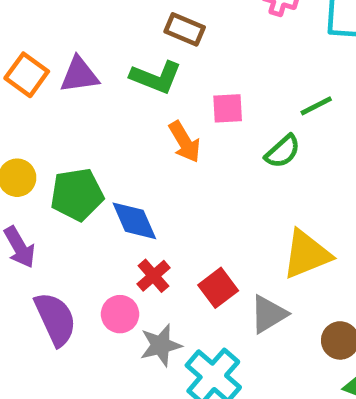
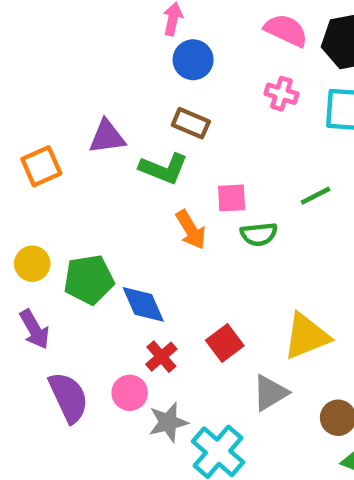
orange square: (27, 75) -> (41, 166), turned 30
purple triangle: (79, 75) -> (107, 137), moved
green semicircle: (283, 151) -> (259, 234), moved, turned 36
red square: (218, 288) -> (225, 343), moved

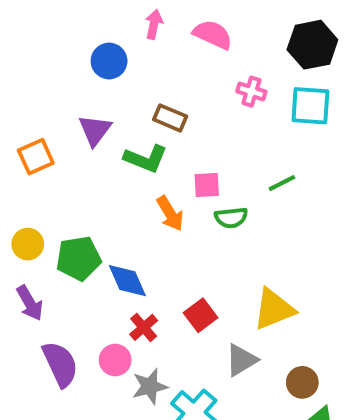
pink semicircle: (286, 30) -> (213, 35), moved
blue circle: (193, 60) -> (109, 61), moved
purple triangle: (107, 137) -> (95, 130), turned -45

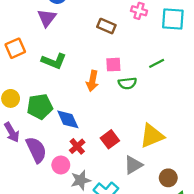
brown rectangle: (170, 118) -> (106, 26), moved
purple triangle: (95, 130) -> (47, 18), moved
green L-shape: (146, 159) -> (54, 61), moved
orange arrow: (170, 214) -> (92, 81), turned 42
purple semicircle: (60, 364) -> (36, 150), moved

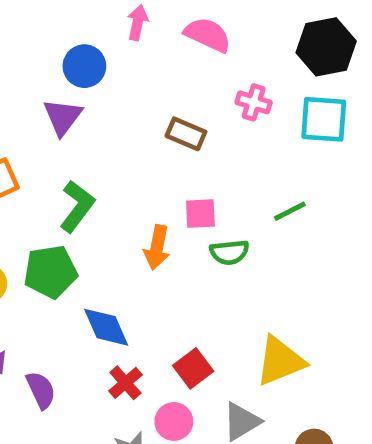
green L-shape: (54, 61) -> (77, 206), turned -75
green pentagon: (40, 107) -> (51, 272), moved
purple semicircle: (36, 150) -> (41, 390), size x0.7
pink circle: (61, 165) -> (174, 421), moved

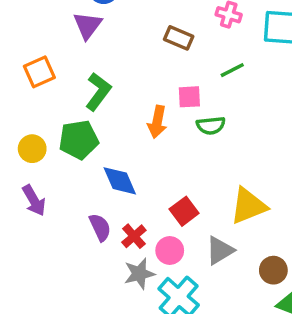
green line: (290, 211) -> (232, 70), moved
red cross: (125, 383) -> (134, 236), moved
purple semicircle: (41, 390) -> (100, 227), moved

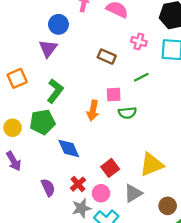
purple semicircle: (100, 227) -> (48, 187), moved

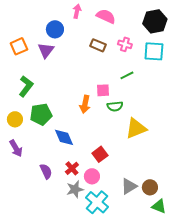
brown rectangle: (107, 57) -> (98, 45), moved
orange square: (17, 78) -> (19, 46), moved
green L-shape: (55, 91) -> (26, 86), moved
yellow triangle: (152, 165) -> (136, 128), moved
gray triangle: (133, 193) -> (129, 186), moved

